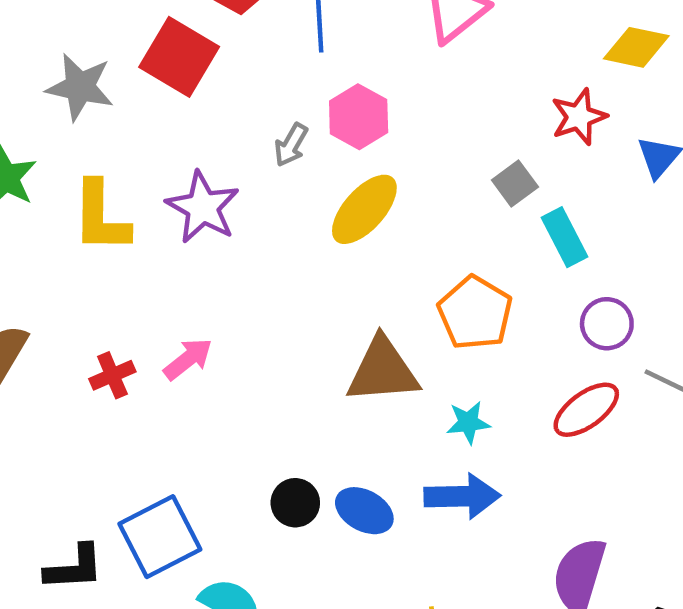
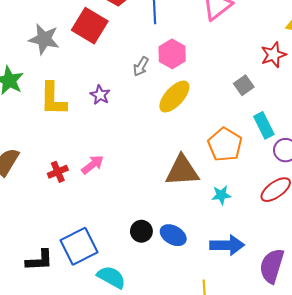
purple star: (203, 207) -> (100, 95), size x0.6
cyan rectangle: (564, 237) -> (264, 125), moved
blue arrow: (462, 496) -> (227, 245), moved

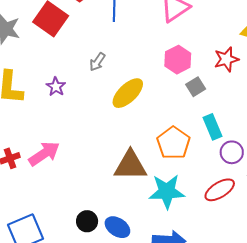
pink hexagon: (172, 54) -> (178, 60), moved
pink arrow: (93, 165) -> (44, 154), size x1.4
cyan star: (221, 195) -> (167, 191), size x1.8

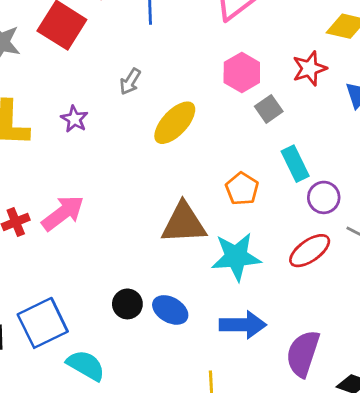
orange pentagon: (173, 143) -> (242, 189), size x0.7

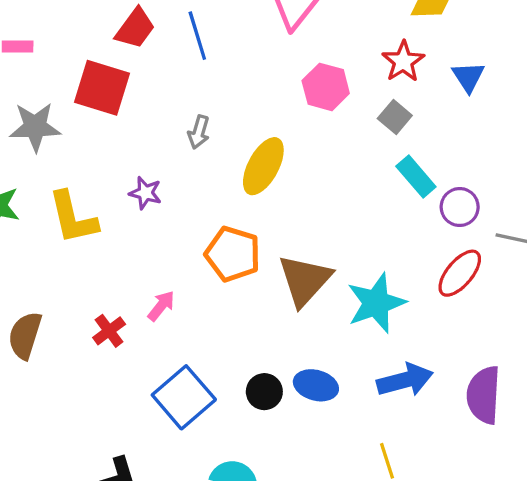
gray square: (269, 109) -> (395, 117), moved
orange pentagon: (242, 189) -> (233, 254), moved, size x1.4
pink arrow: (63, 213) -> (161, 306), size x0.6
brown triangle: (184, 223) -> (305, 280), turned -30
blue square: (43, 323) -> (184, 397), moved

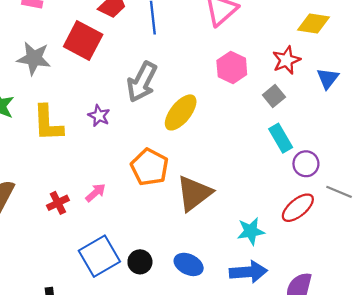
gray arrow: (199, 132) -> (142, 82), size x1.8
cyan star: (376, 303) -> (251, 231), moved, size x0.7
black circle: (264, 392) -> (140, 262), moved

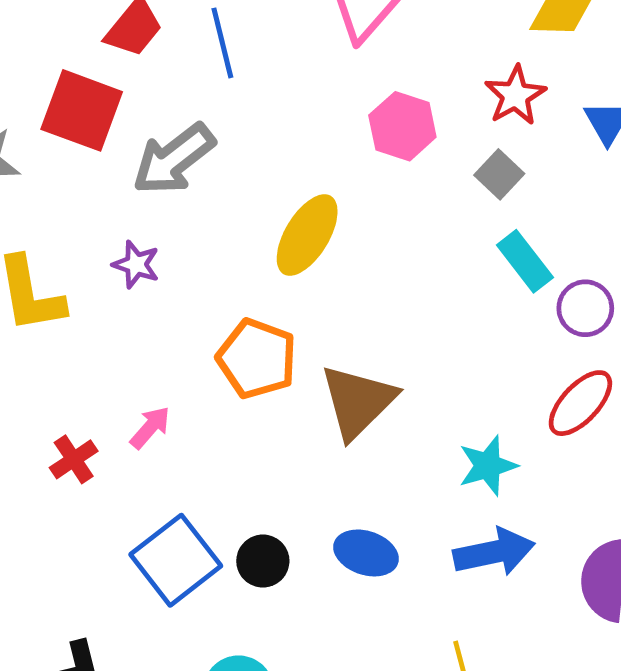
gray arrow: (142, 82) -> (174, 159), moved, turned 33

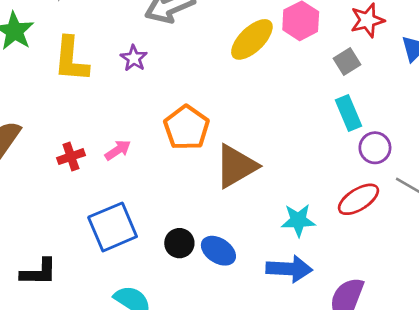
yellow ellipse: (307, 235) -> (252, 39), moved
black circle: (263, 561) -> (179, 243), moved

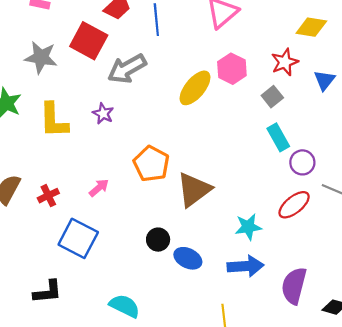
red cross: (71, 157) -> (48, 196), moved
blue square: (113, 227) -> (78, 238), moved, turned -33
black circle: (179, 243) -> (158, 240), moved

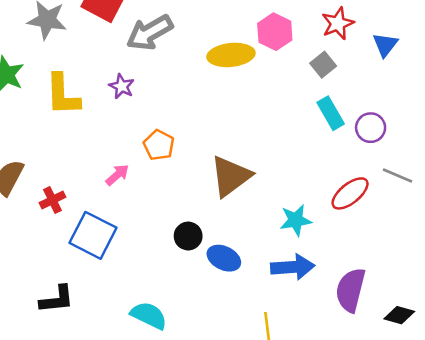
yellow ellipse: (195, 88) -> (231, 55), turned 45
purple circle: (302, 162) -> (371, 128), moved
orange pentagon: (151, 164) -> (159, 145), moved, size x0.7
red cross: (48, 196) -> (52, 200), moved

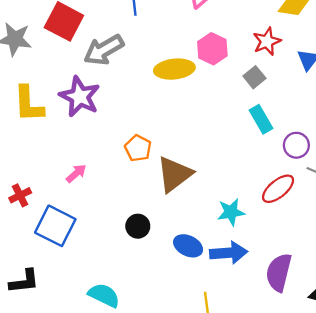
purple star: (122, 86) -> (80, 97), size x1.8
purple circle: (371, 128) -> (296, 145), moved
orange pentagon: (159, 145) -> (138, 148), moved
blue ellipse: (224, 258) -> (188, 246), moved

